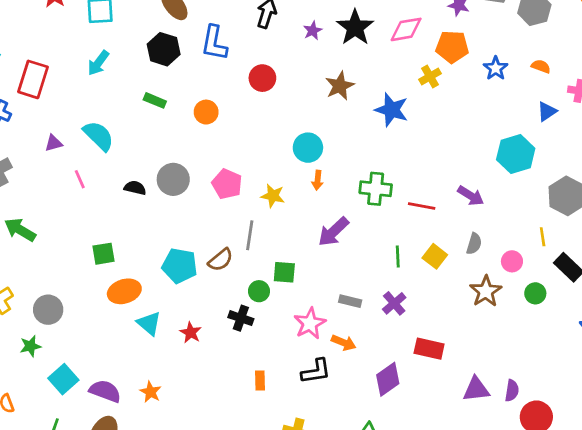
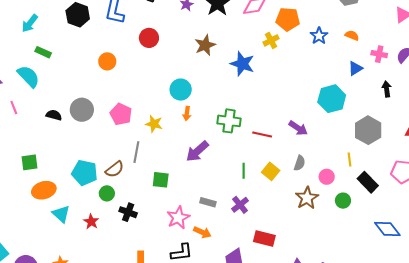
green rectangle: (155, 100) -> (43, 52), moved
green circle: (259, 291) -> (107, 193), moved

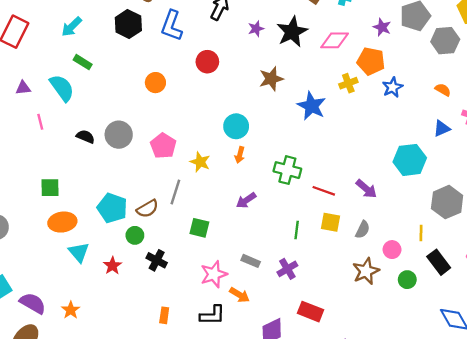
blue star: (319, 36) -> (393, 87), moved
purple arrow: (197, 151) -> (246, 200), size x0.7
yellow square: (271, 171) -> (331, 222), moved, turned -36

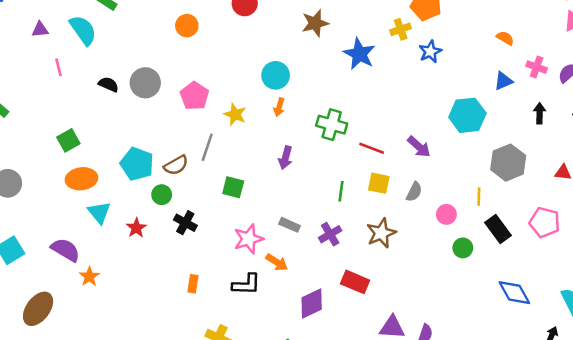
blue star: (393, 87) -> (430, 52), moved
green square: (50, 188) -> (68, 140), turned -30
purple arrow: (246, 200) -> (285, 158), turned -42
brown star: (366, 271) -> (381, 233), moved
purple semicircle: (33, 303) -> (65, 250), moved

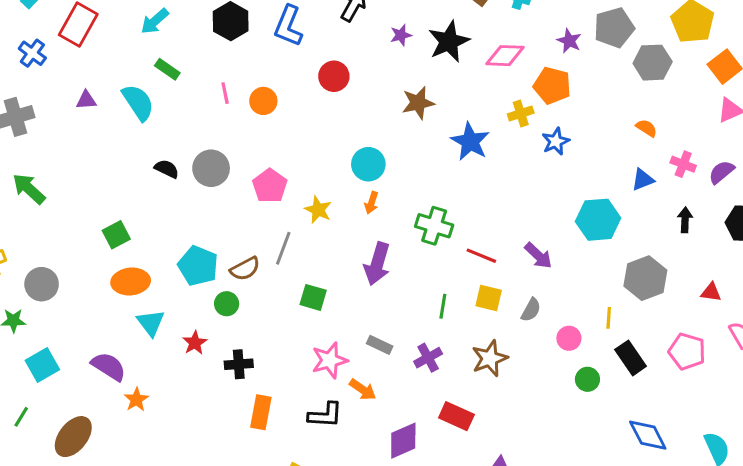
pink line: (58, 67) -> (225, 93), moved
purple arrow: (285, 158) -> (377, 264), size x1.5
black cross: (185, 223) -> (239, 364), moved, turned -35
orange rectangle: (193, 284) -> (261, 412), size x1.5

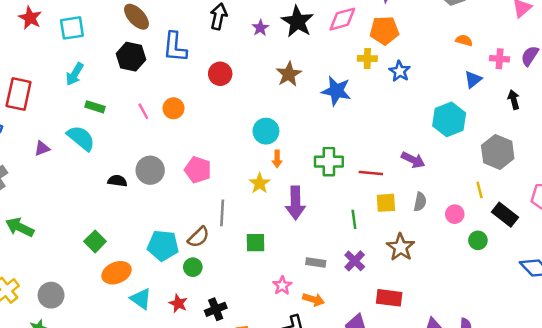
yellow cross: (521, 114) -> (367, 58), turned 36
yellow star: (318, 210) -> (260, 183), moved, turned 30
pink star: (330, 360) -> (282, 286), size x0.7

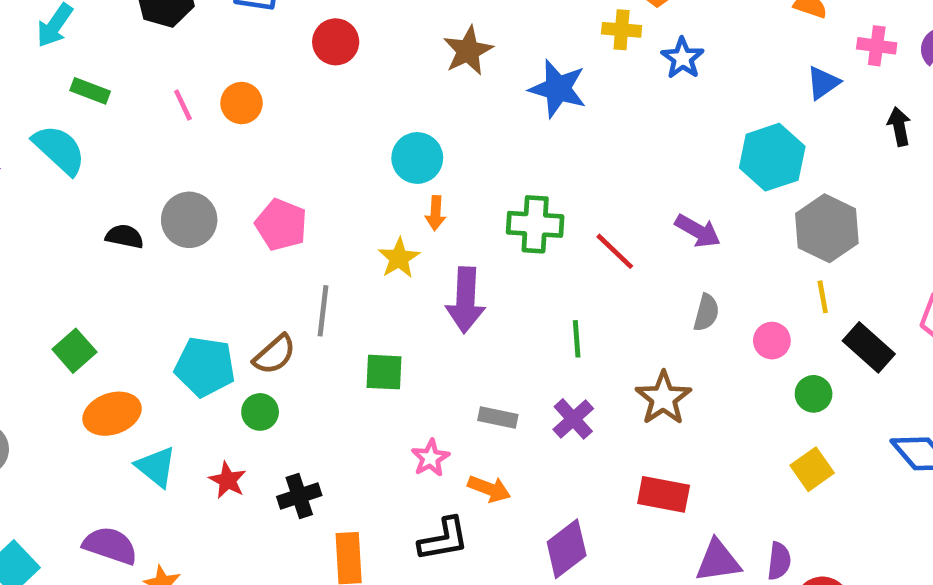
gray hexagon: (498, 152) -> (827, 228), moved
red line: (371, 173) -> (615, 251), turned 35
yellow square: (386, 203) -> (812, 469), moved, turned -35
red rectangle: (389, 298) -> (664, 494), moved

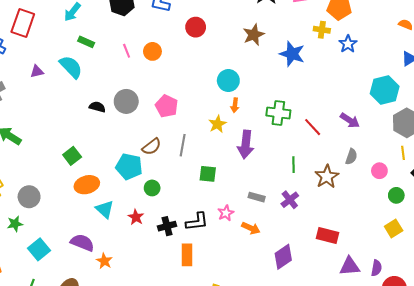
brown semicircle: (275, 354) -> (152, 147), moved
brown star: (663, 398) -> (327, 177), moved
black L-shape: (444, 539) -> (197, 222), moved

